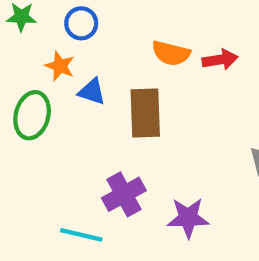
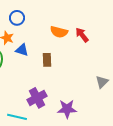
red arrow: (220, 60) -> (82, 35), turned -119
brown rectangle: (145, 113) -> (47, 60), size x0.6

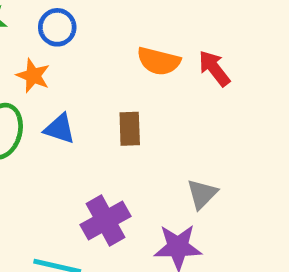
blue triangle: (22, 50) -> (60, 129), moved
gray triangle: (102, 82) -> (202, 194), moved

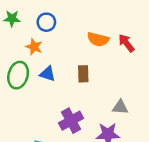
gray triangle: (202, 194) -> (120, 107), turned 49

